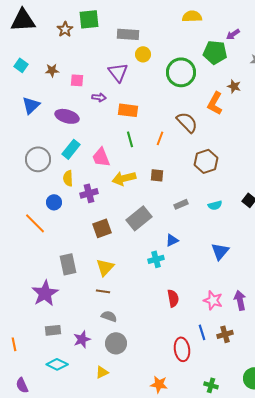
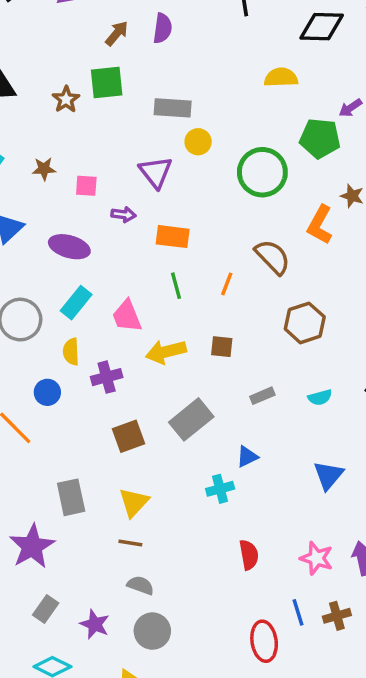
gray rectangle: (53, 330) -> (46, 609), turned -49
purple star: (82, 339) -> (95, 624), turned -30

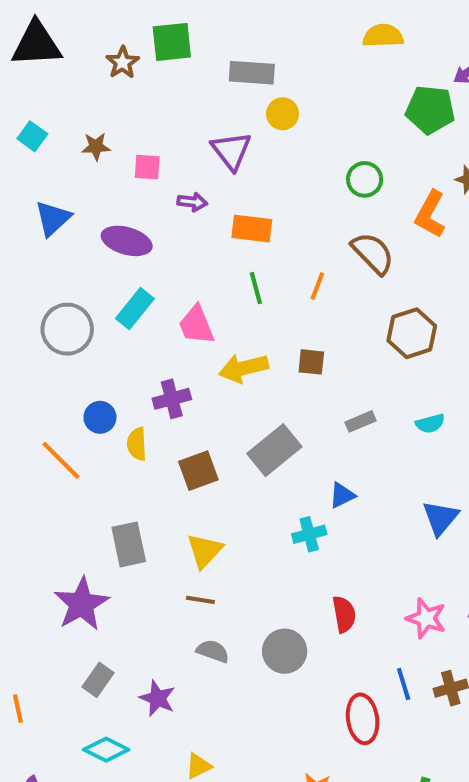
green circle: (262, 172) -> (365, 179), moved, size x0.6
yellow semicircle: (71, 352) -> (137, 444), moved
gray circle: (152, 631) -> (285, 651), moved

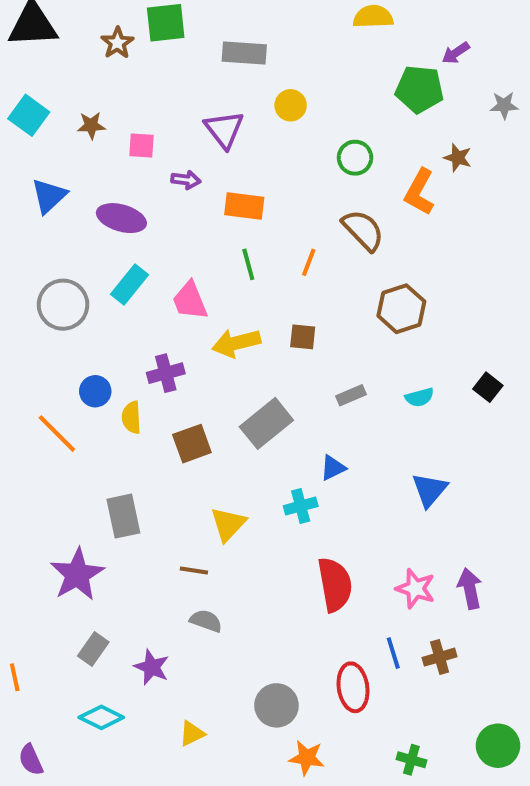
yellow circle: (283, 114) -> (291, 105), moved
cyan square: (32, 136) -> (29, 115), size x1.4
yellow triangle: (205, 551) -> (228, 524), moved
red semicircle: (344, 614) -> (335, 585), size x1.5
gray circle: (285, 651) -> (276, 705), moved

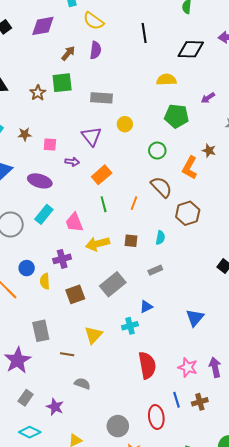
green pentagon: (419, 89) -> (177, 116), moved
orange rectangle: (244, 206) -> (102, 175), turned -48
brown hexagon: (401, 309) -> (188, 213), moved
cyan semicircle: (419, 397) -> (160, 238), moved, turned -64
brown line: (194, 570) -> (67, 354), moved

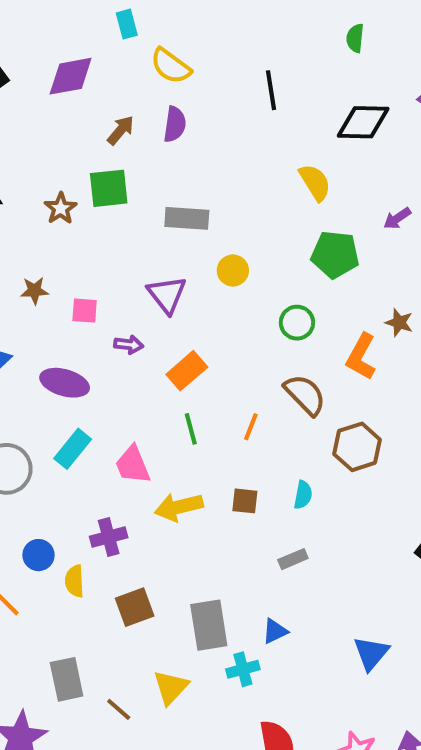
yellow semicircle: (166, 80) -> (315, 182), turned 60
gray rectangle: (113, 284) -> (209, 625), moved, turned -60
brown line: (67, 354) -> (119, 709), moved, turned 32

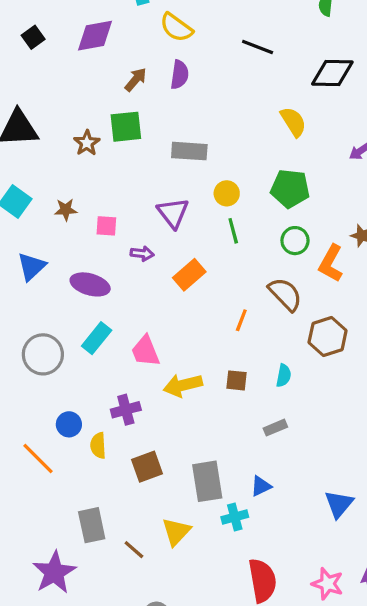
black line: (271, 90) -> (258, 47), turned -60
green pentagon: (335, 254) -> (290, 188), moved
green circle: (297, 323) -> (295, 241), moved
green line: (191, 429) -> (233, 231), moved

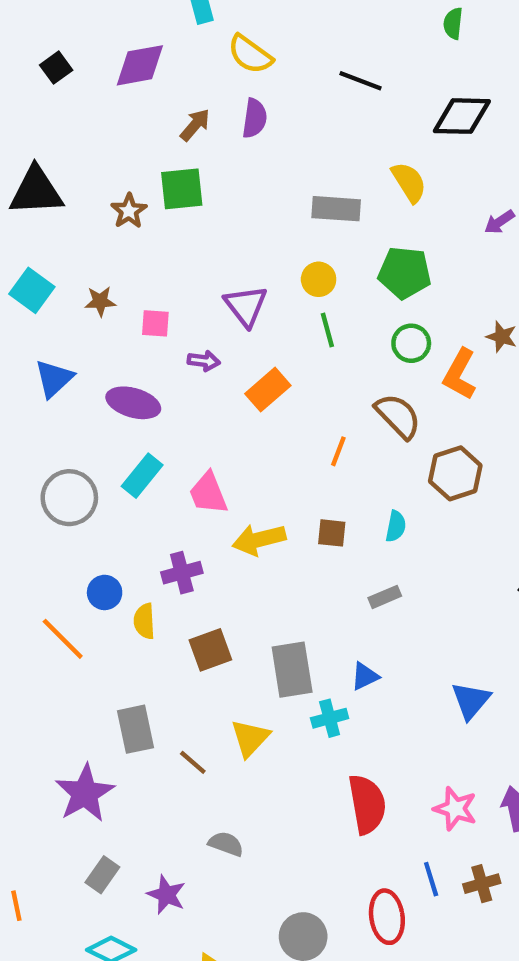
gray rectangle: (189, 151) -> (336, 209), moved

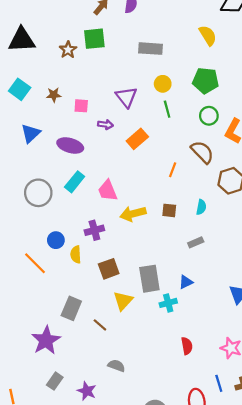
gray rectangle: (336, 209) -> (151, 49), moved
gray rectangle: (135, 729) -> (71, 308), turned 35
yellow triangle: (250, 738) -> (123, 301), moved
red semicircle: (367, 804) -> (187, 346), size x0.6

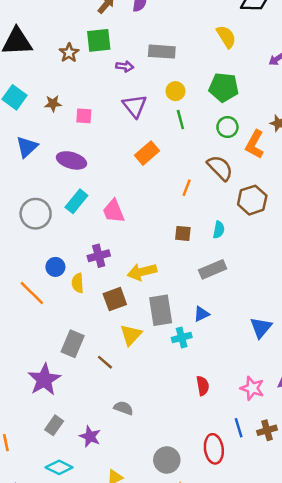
purple arrow: (105, 125) -> (125, 66), moved
yellow arrow: (133, 214) -> (142, 272), moved
gray rectangle: (196, 242) -> (213, 269), size x1.5

